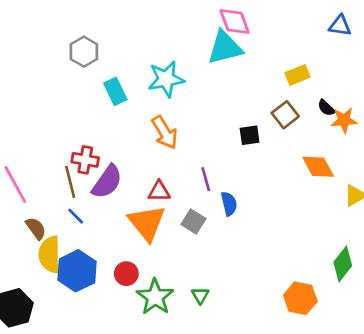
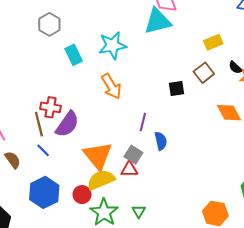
purple line: (206, 179) -> (143, 122), turned 30
red triangle: (159, 191) -> (129, 169), moved
yellow semicircle: (50, 254) -> (101, 180), moved, turned 68

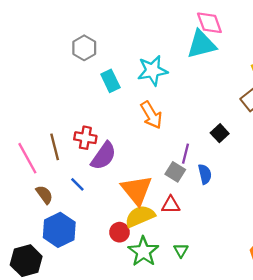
black square: (177, 88) -> (220, 133), moved, turned -35
brown line: (39, 124) -> (55, 147), moved
gray square: (133, 155) -> (175, 172), moved
blue hexagon: (44, 192) -> (59, 230), moved

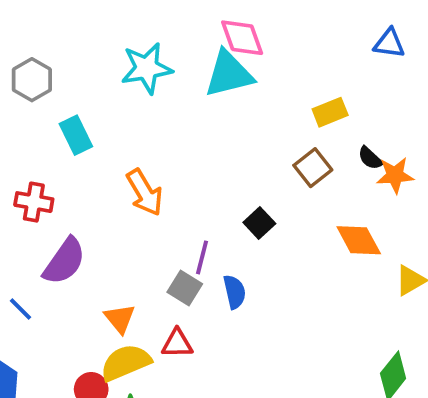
cyan star: (153, 71) -> (147, 68), moved
red cross: (85, 138) -> (34, 202), moved
orange triangle: (137, 190) -> (120, 319), size x0.6

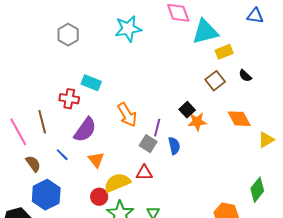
cyan triangle: (229, 74) -> (205, 32), moved
cyan rectangle: (76, 135) -> (91, 83), moved, turned -42
orange star: (395, 175) -> (197, 122), moved
orange arrow: (145, 192) -> (127, 115), moved
orange triangle: (120, 319) -> (96, 160), moved

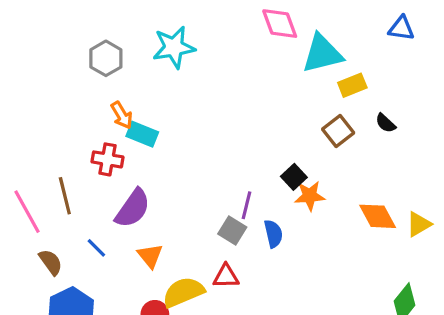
cyan star: (128, 29) -> (174, 47), moved
orange arrow: (127, 115) -> (122, 115), moved, size x0.7
orange diamond: (239, 119) -> (378, 216), moved

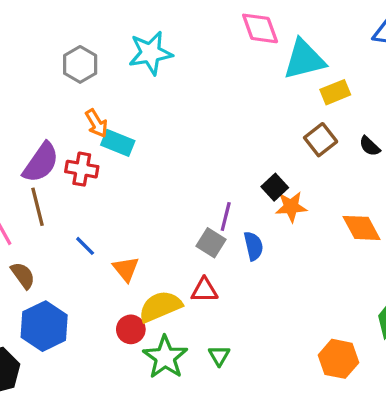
black semicircle: (386, 123) -> (370, 146), moved
purple semicircle: (133, 208) -> (41, 163), moved
blue line: (96, 248) -> (85, 246), moved

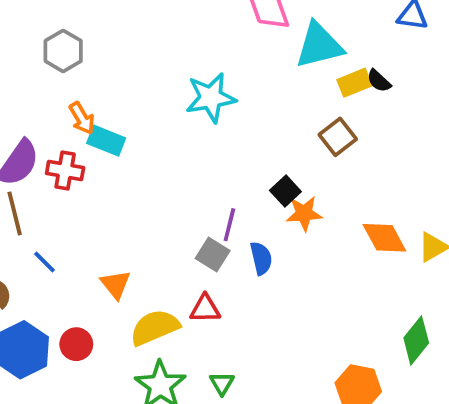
cyan star: (150, 53) -> (211, 98), moved
black semicircle: (370, 146) -> (379, 81), moved
blue line: (85, 246) -> (45, 262), moved
red circle: (131, 329) -> (76, 344), moved

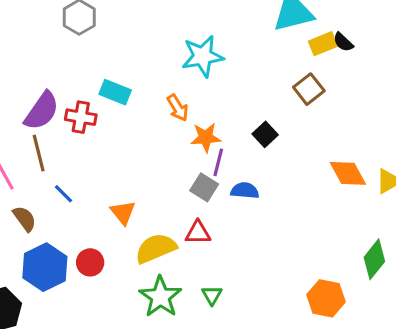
orange arrow: (82, 118) -> (178, 108), moved
orange star: (304, 213) -> (206, 137), moved
blue semicircle: (261, 258) -> (245, 191), turned -72

